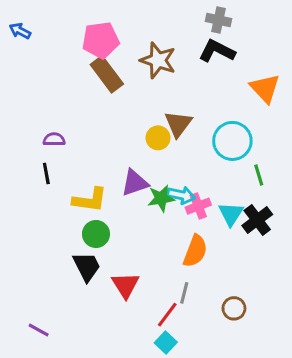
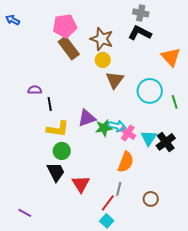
yellow circle: (158, 138) -> (103, 60), moved
black line: (46, 173) -> (50, 104), moved
green line: (259, 175) -> (175, 102), moved
pink cross: (198, 206) -> (128, 133), turned -35

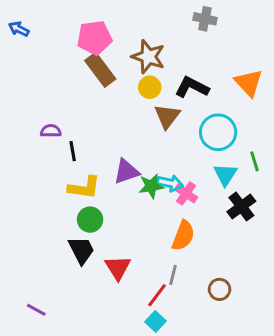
black L-shape: (140, 33) -> (192, 87), moved
green line: (175, 102) -> (254, 161), moved
cyan triangle: (149, 138) -> (225, 174), moved

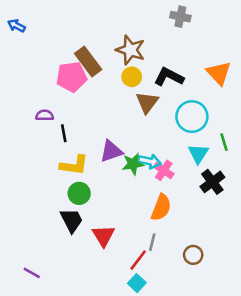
pink pentagon: (94, 38) -> (71, 77), moved

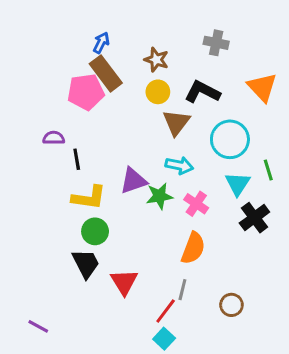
gray cross: (180, 17) -> (216, 43), moved
blue arrow: (16, 26) -> (101, 43), moved, turned 90
brown star: (130, 50) -> (156, 60), size x0.7
cyan arrow: (150, 161) -> (179, 165), moved

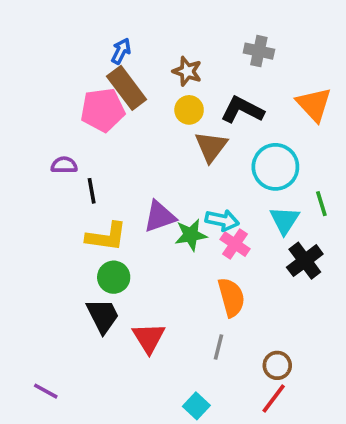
cyan arrow: (179, 165) -> (222, 220), moved
orange semicircle: (193, 248) -> (231, 297), turned -36
red line: (166, 311) -> (274, 398), moved

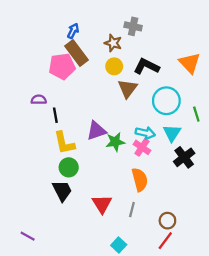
gray cross: (259, 51) -> (133, 26), moved
green line: (321, 204) -> (196, 114), moved
cyan arrow: (222, 220) -> (145, 133), moved
yellow L-shape: (106, 237) -> (64, 143), turned 70
red triangle: (149, 338) -> (102, 204), moved

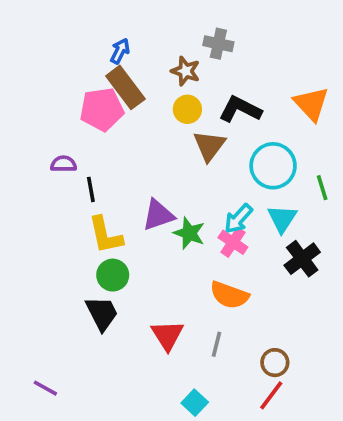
cyan arrow: (145, 133) -> (238, 219), turned 120
green star: (115, 142) -> (189, 233), turned 30
orange semicircle: (140, 180) -> (229, 295), turned 125

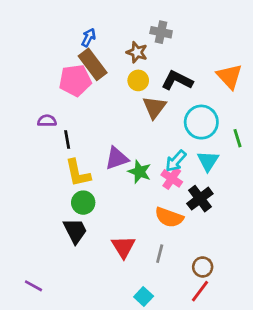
black cross: (302, 259) -> (200, 199), moved

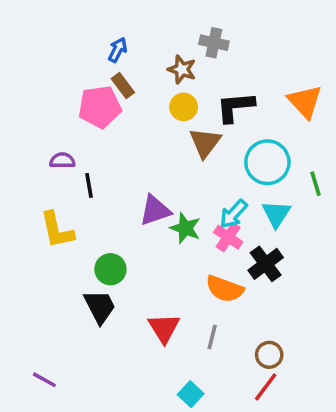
brown rectangle: (93, 64) -> (123, 86), size x0.6
black L-shape: (177, 80) -> (235, 107), turned -32
yellow L-shape: (78, 173) -> (57, 230), moved

